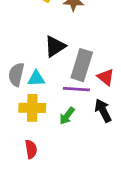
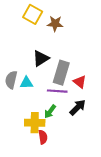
yellow cross: (32, 108) -> (35, 123), moved
black arrow: (103, 110) -> (78, 107), turned 72
red semicircle: (31, 149) -> (43, 137), moved

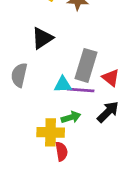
black triangle: (41, 58) -> (42, 38), moved
cyan triangle: (26, 83) -> (63, 85), moved
green arrow: (50, 111) -> (71, 117), turned -144

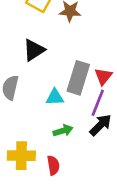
red triangle: (111, 78) -> (103, 76), moved, turned 30
purple line: (81, 90) -> (98, 103), moved, turned -72
yellow cross: (51, 132) -> (21, 156), moved

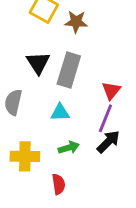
black triangle: (34, 50) -> (38, 63), turned -30
gray rectangle: (78, 78) -> (69, 70), moved
yellow cross: (21, 156) -> (25, 156), moved

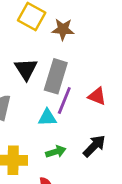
red triangle: (111, 91) -> (97, 96), turned -48
purple line: (105, 118) -> (64, 100), moved

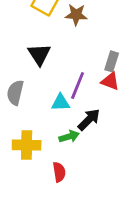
gray rectangle: (56, 76) -> (112, 61), moved, size x0.6
black arrow: (94, 146) -> (89, 120), moved

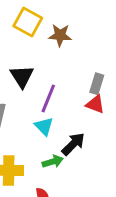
purple line: (78, 86) -> (48, 98), moved
cyan triangle: (61, 103) -> (44, 126), turned 48

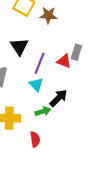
red triangle: (95, 104) -> (64, 61), moved

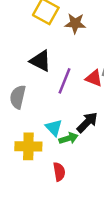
black triangle: (19, 47) -> (40, 61), turned -30
cyan triangle: (36, 85) -> (54, 128), moved

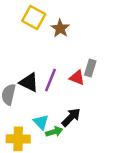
brown star: (75, 23) -> (60, 28), turned 30
black triangle: (40, 61) -> (29, 82), moved

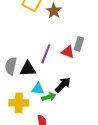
black triangle: (29, 82) -> (28, 69), moved, turned -30
cyan triangle: (41, 122) -> (38, 89), turned -40

